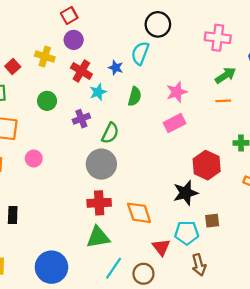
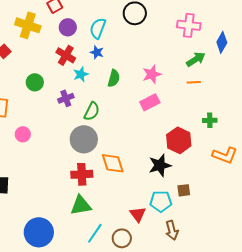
purple circle: (74, 40) -> (68, 27), moved
cyan semicircle: (140, 53) -> (98, 28), moved
yellow cross: (45, 57) -> (28, 25), moved, size x1.4
orange diamond: (139, 213) -> (113, 163), moved

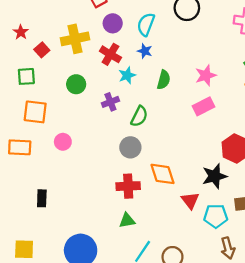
yellow cross: (28, 25) -> (75, 39), moved, turned -30
gray circle: (84, 139) -> (130, 147), size x0.7
green triangle: (81, 205) -> (127, 220), size x0.7
red triangle: (138, 214) -> (190, 200), moved

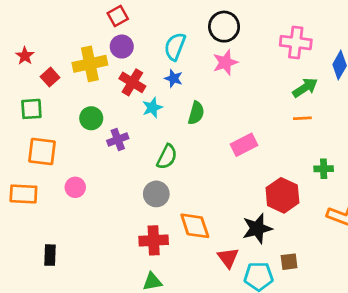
purple circle: (113, 23) -> (122, 47), moved
pink star: (206, 75) -> (225, 62), moved
purple cross: (110, 102) -> (118, 139), moved

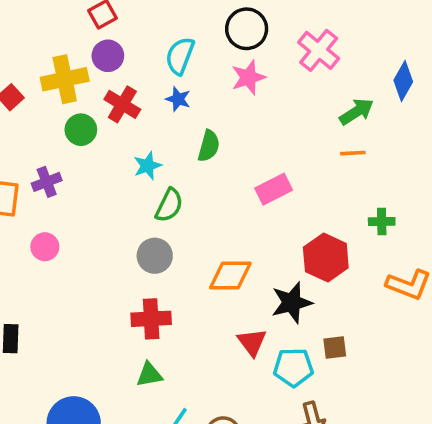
pink cross: (296, 43) -> (319, 50), moved, turned 32
cyan star: (152, 108) -> (148, 166), moved
green circle: (91, 118) -> (81, 130), moved
purple cross: (118, 139) -> (47, 182), moved
orange diamond: (195, 226) -> (230, 276), moved, turned -72

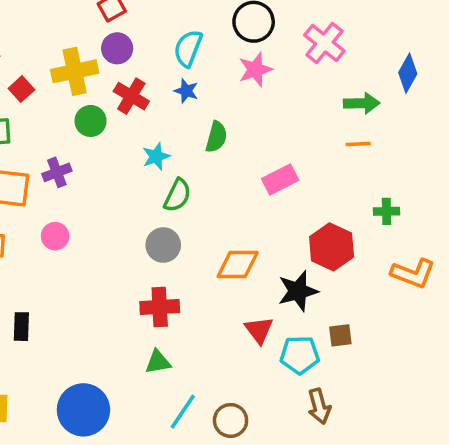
green arrow: (356, 112) -> (362, 103), turned 32

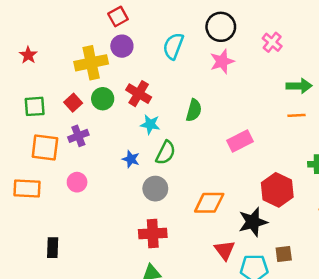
pink cross: (324, 43) -> (272, 42), size x0.7
red square: (21, 89) -> (73, 103), moved
blue star: (186, 91) -> (131, 159), moved
red cross: (131, 96) -> (139, 94), moved
cyan star: (156, 156) -> (150, 124), turned 30

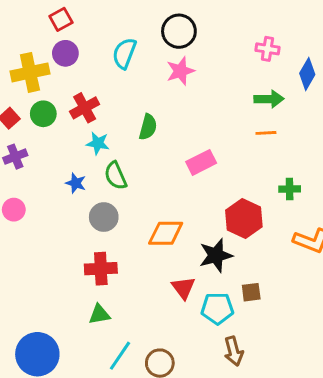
pink cross: (272, 42) -> (267, 49), moved, turned -30
red cross: (139, 94) -> (85, 108), turned 30
green semicircle: (166, 153) -> (116, 176), turned 130

